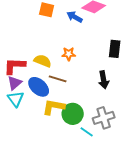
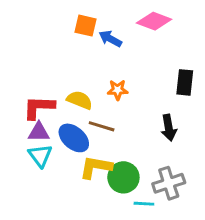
blue arrow: (75, 17) -> (110, 39), moved
purple triangle: (15, 83) -> (39, 132), turned 42
cyan line: (87, 132) -> (144, 204), turned -32

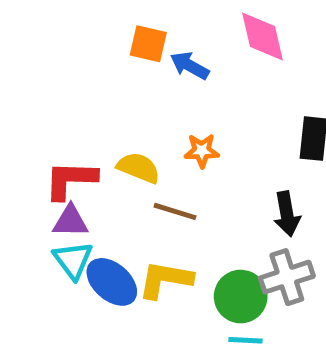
pink diamond: (154, 21) -> (263, 36), turned 56
blue ellipse: (74, 138) -> (112, 282), moved
green circle: (123, 177) -> (241, 297), moved
gray cross: (169, 183) -> (287, 277), moved

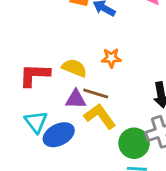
purple triangle: (70, 221) -> (76, 99), moved
yellow L-shape: (165, 280) -> (100, 116), moved, turned 44
blue ellipse: (112, 282) -> (59, 135), turned -68

